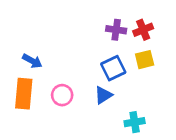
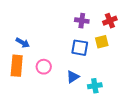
red cross: (143, 30) -> (110, 21), moved
blue square: (113, 68) -> (80, 48), turned 36
blue triangle: (103, 95) -> (73, 77), moved

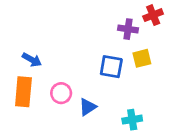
purple cross: (82, 21) -> (128, 29), moved
red cross: (110, 21) -> (153, 15), moved
blue triangle: (73, 77) -> (88, 107), moved

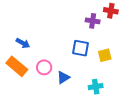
red cross: (153, 15) -> (111, 11), turned 32
yellow square: (142, 58) -> (105, 55), moved
orange rectangle: (23, 92) -> (17, 66), turned -55

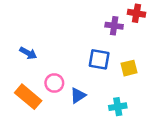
orange rectangle: (17, 66) -> (28, 97), moved

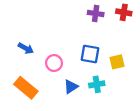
purple cross: (114, 26) -> (96, 14), moved
pink circle: (54, 83) -> (54, 63), moved
cyan cross: (118, 107) -> (97, 84), moved

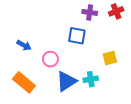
red cross: (124, 12) -> (116, 11), turned -32
blue square: (90, 54) -> (77, 36), moved
blue triangle: (71, 87) -> (66, 81), size x1.5

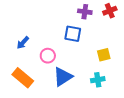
blue arrow: (24, 45) -> (23, 43), turned 104
cyan cross: (91, 79) -> (98, 80), moved

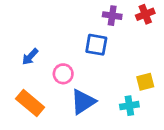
yellow square: (104, 55) -> (145, 82), moved

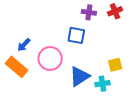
pink circle: (63, 74) -> (50, 58), size x1.5
blue triangle: (83, 102) -> (79, 76), moved
orange rectangle: (30, 103) -> (17, 67), moved

